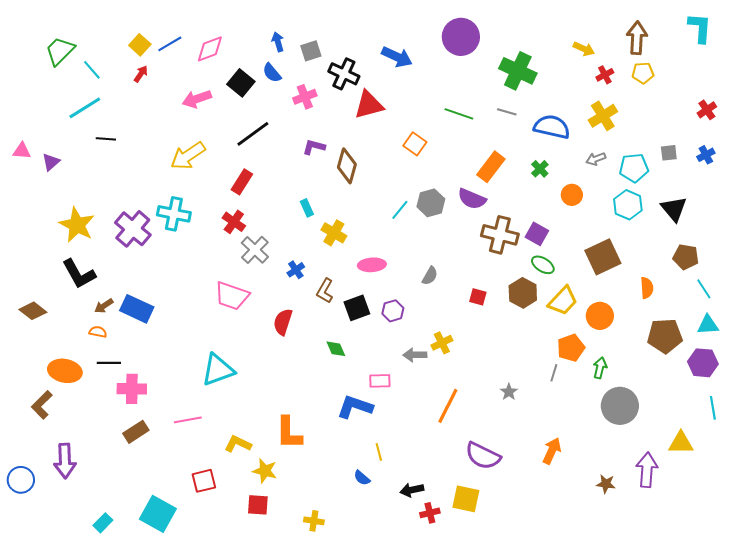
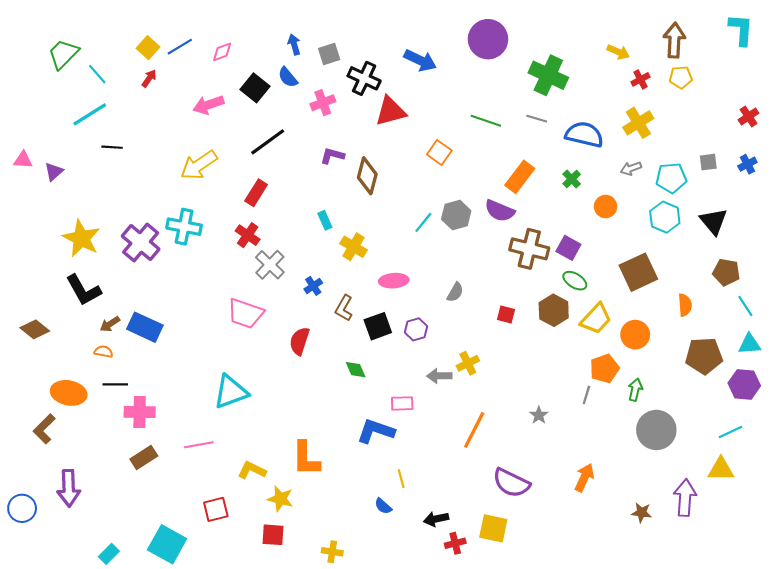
pink diamond: (210, 49) -> (222, 52), size x0.7
cyan line: (713, 408) -> (730, 432), moved, turned 75

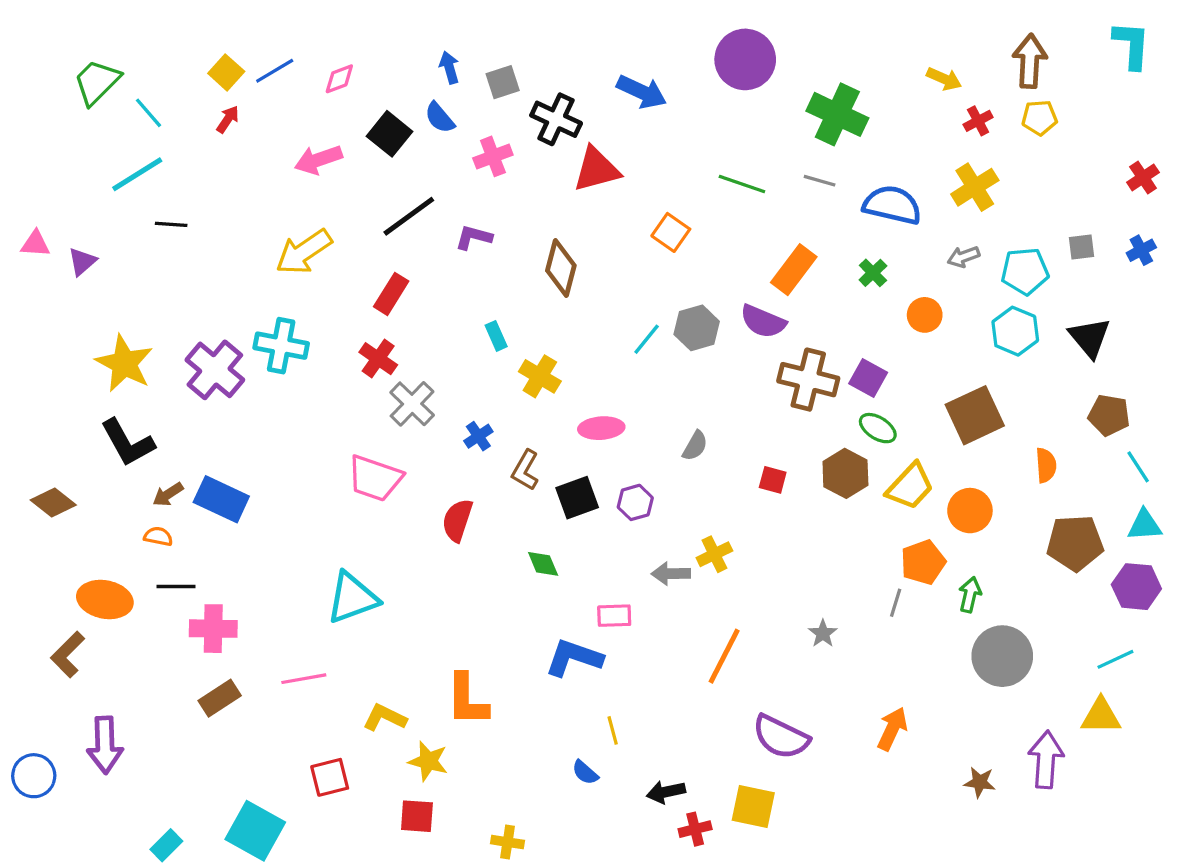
purple L-shape: (332, 156) -> (474, 237), moved

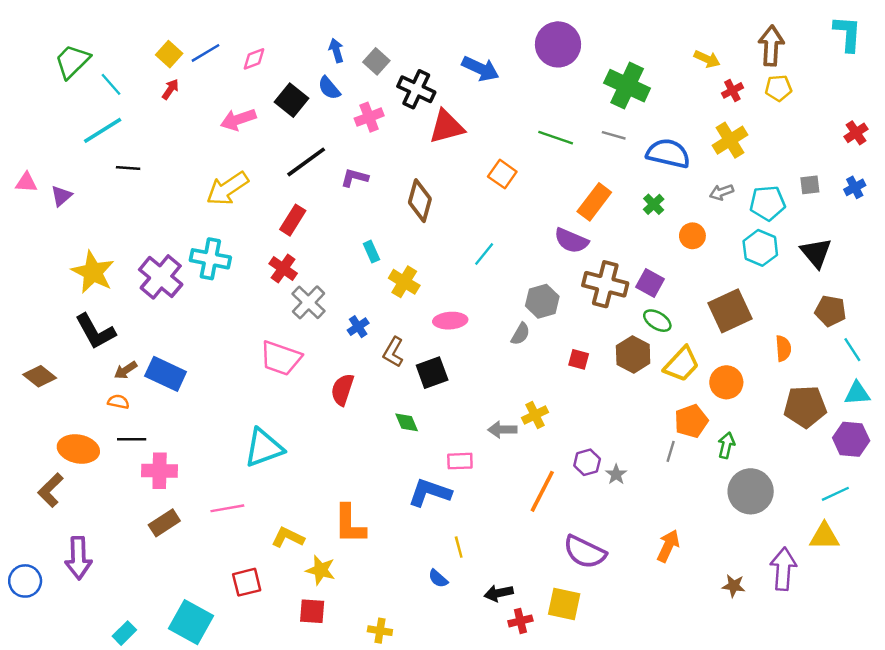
gray square: (503, 82) -> (376, 61), turned -30
gray hexagon: (697, 328) -> (542, 301), moved
purple hexagon: (635, 502) -> (587, 462), moved

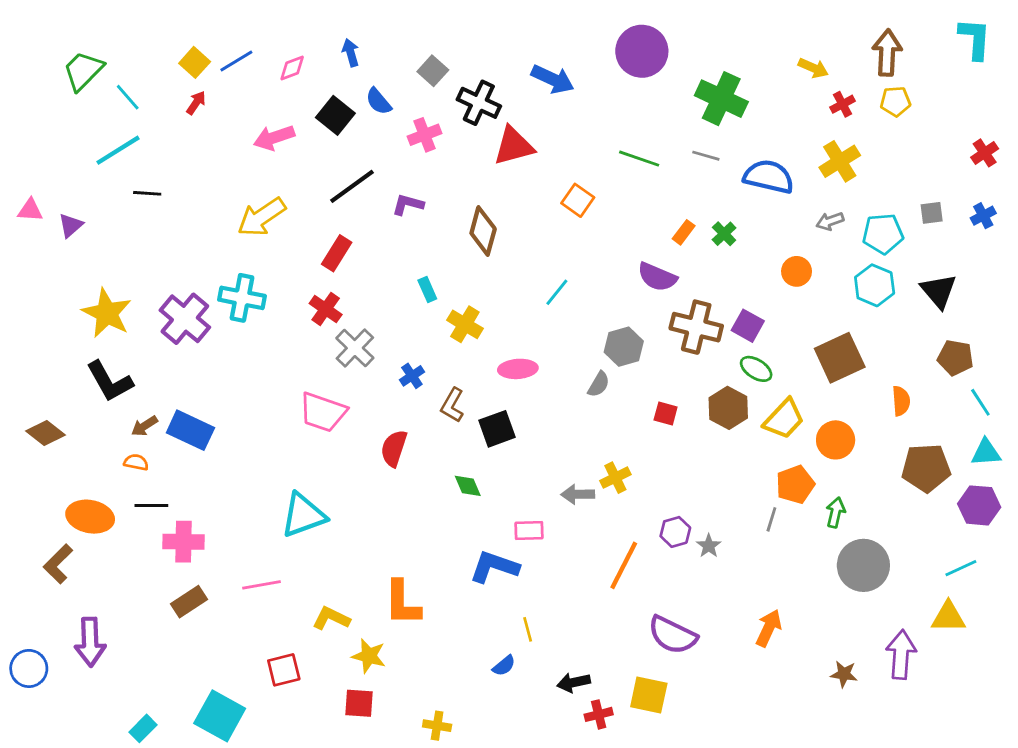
blue arrow: (336, 50) -> (351, 53), moved
orange rectangle: (594, 202) -> (684, 232), size x0.6
green cross: (654, 204) -> (724, 234), moved
blue semicircle: (438, 579) -> (504, 666), turned -80

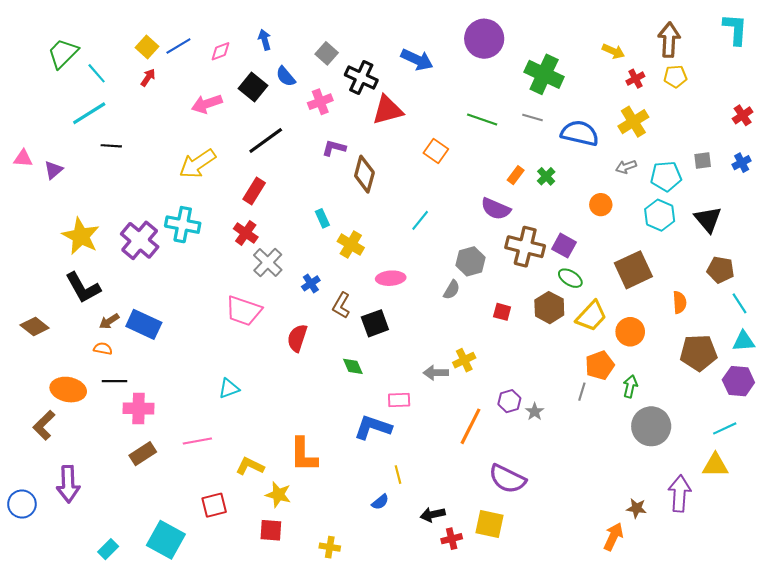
purple L-shape: (408, 205) -> (334, 148), moved
cyan triangle: (303, 515) -> (229, 388), size x0.6
orange arrow: (769, 628) -> (613, 537), moved

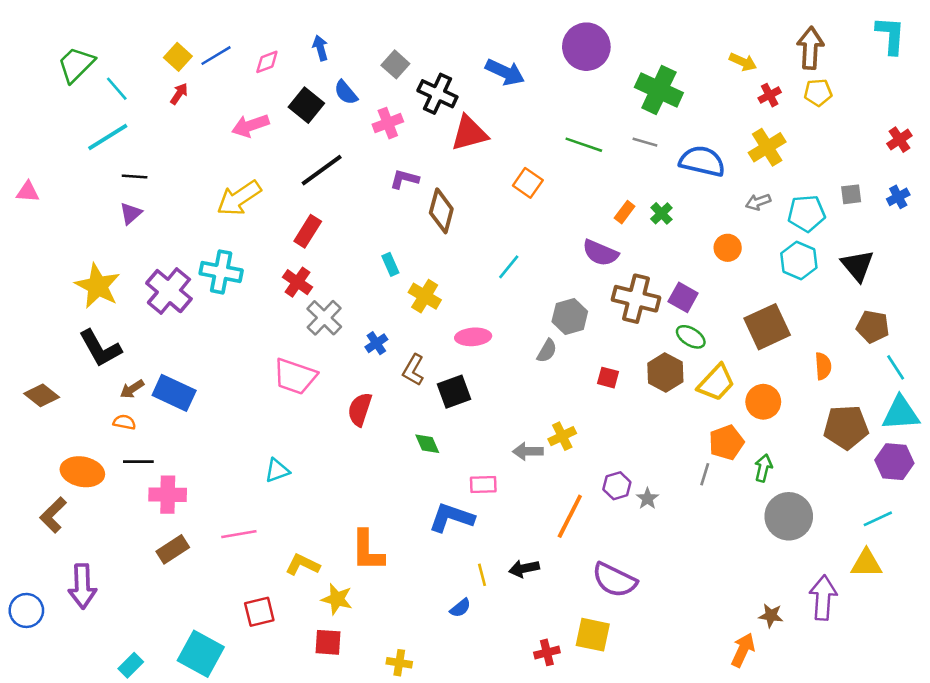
purple triangle: (53, 170) -> (131, 213), moved
cyan triangle: (744, 341) -> (901, 413), size x1.4
black arrow: (433, 515) -> (524, 568), moved

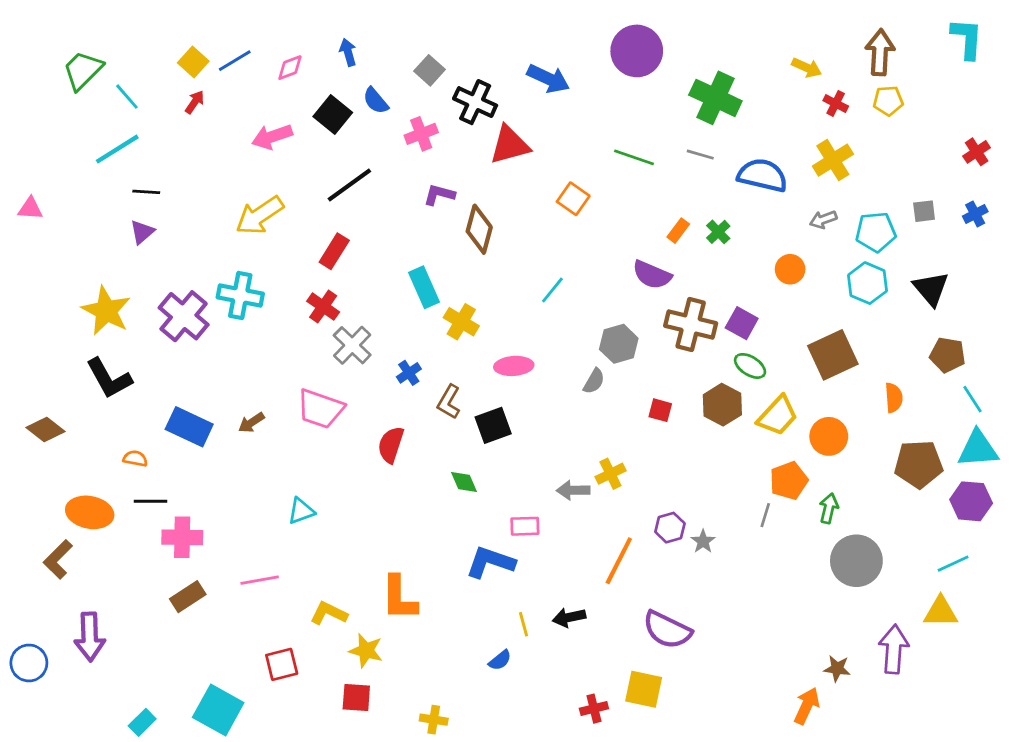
red cross: (770, 95) -> (836, 103), turned -35
cyan rectangle: (390, 264) -> (424, 287), size x1.6
brown arrow: (132, 389) -> (251, 423), moved

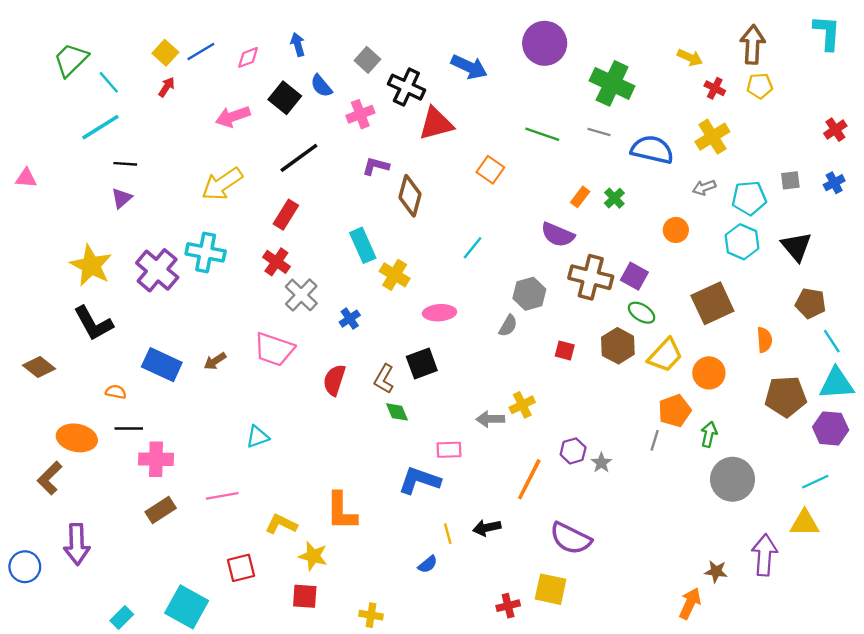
brown L-shape: (449, 402) -> (384, 379), moved

